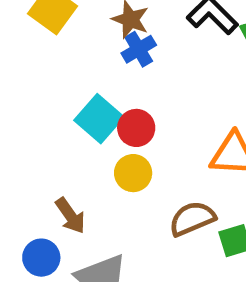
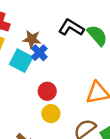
cyan square: (99, 119) -> (21, 61), moved

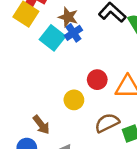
red circle: (47, 91) -> (97, 80), moved

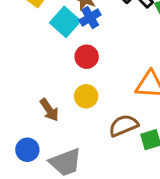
red circle: (97, 80) -> (87, 57), moved
brown arrow: (41, 125) -> (49, 110), moved

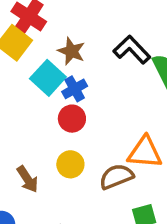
blue cross: (90, 17) -> (75, 89), moved
brown semicircle: (124, 125) -> (116, 177), moved

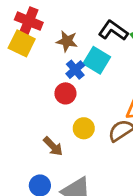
cyan square: (48, 78) -> (97, 60), moved
red circle: (72, 119) -> (65, 93), moved

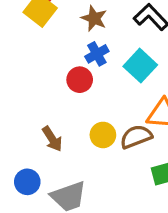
cyan square: (97, 60) -> (140, 66), moved
yellow circle: (84, 128) -> (103, 135), moved

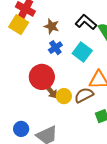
red circle: (80, 80) -> (42, 77), moved, size x1.6
brown arrow: (52, 139) -> (51, 91), moved

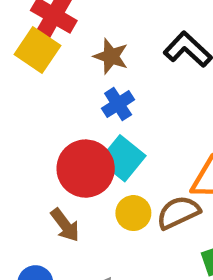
cyan square: (82, 52) -> (122, 158), moved
brown arrow: (51, 91) -> (65, 225), moved

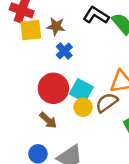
yellow square: (37, 50) -> (31, 30), moved, turned -30
cyan square: (122, 158) -> (81, 90), moved

